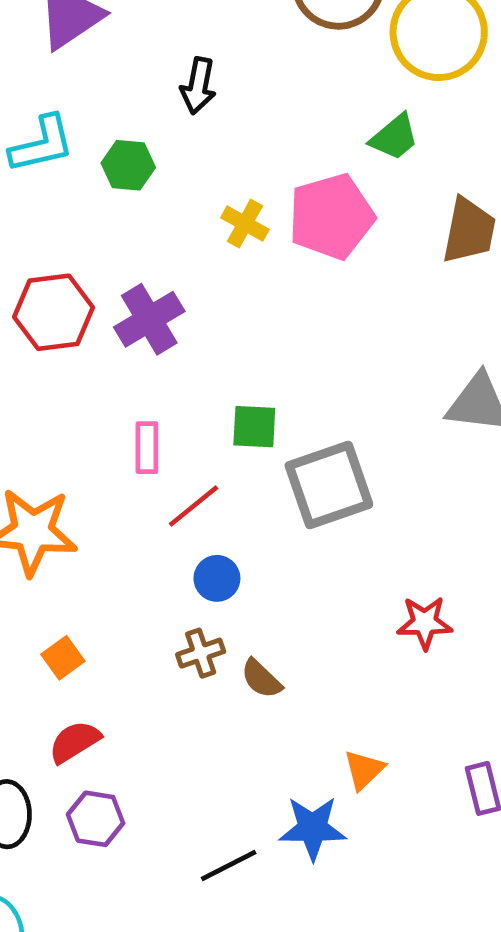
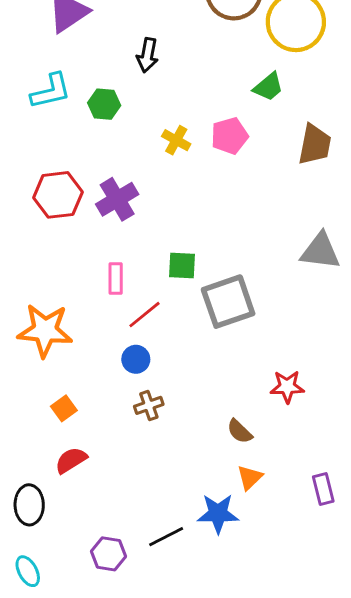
pink pentagon: (331, 217) -> (230, 136), size x0.7
blue circle: (217, 578) -> (136, 359), moved
brown semicircle: (261, 679) -> (240, 431), moved
purple hexagon: (96, 819) -> (108, 554), moved

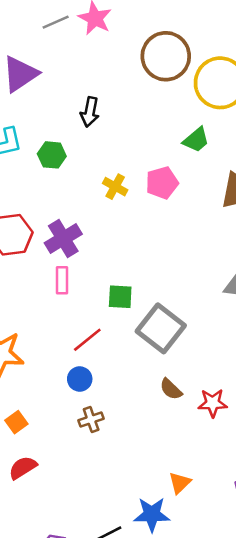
pink rectangle: (116, 279) -> (62, 280), moved
gray square: (228, 302) -> (161, 328), turned -33
brown semicircle: (240, 431) -> (171, 389), moved

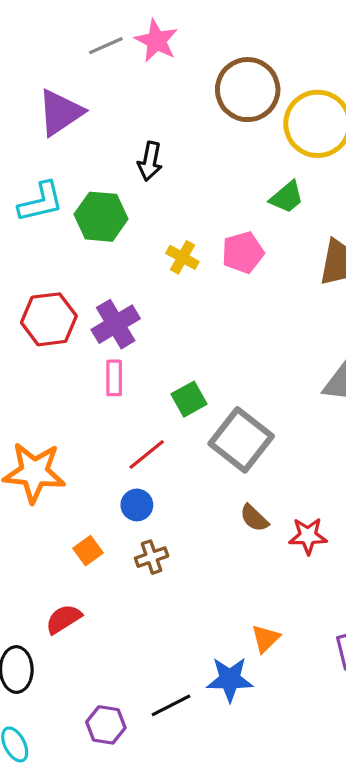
green hexagon: (52, 155) -> (101, 217), size x1.4
green square: (120, 297) -> (189, 399), turned -32
orange square: (16, 422) -> (88, 551), moved

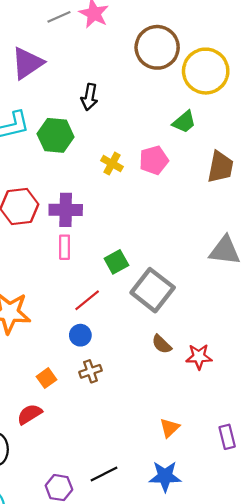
purple cross: (116, 324) -> (66, 210), turned 32
orange square: (88, 551) -> (46, 378), moved
blue star: (230, 679) -> (165, 476), moved

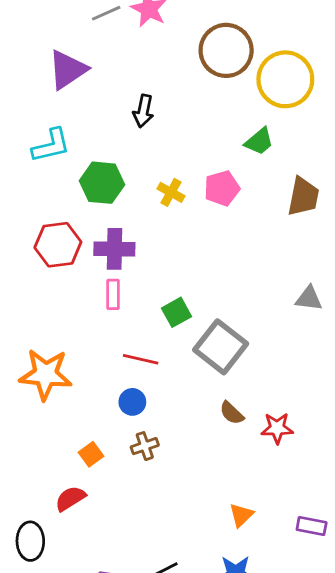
green hexagon: (56, 135) -> (102, 183), moved
gray triangle: (225, 251) -> (309, 299), size x0.7
red line: (87, 300) -> (141, 359), turned 52
purple rectangle: (227, 437) -> (312, 526), turned -65

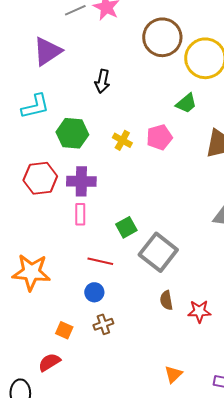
brown semicircle: (232, 413) -> (166, 300), turned 36
orange square: (91, 454) -> (64, 330), turned -30

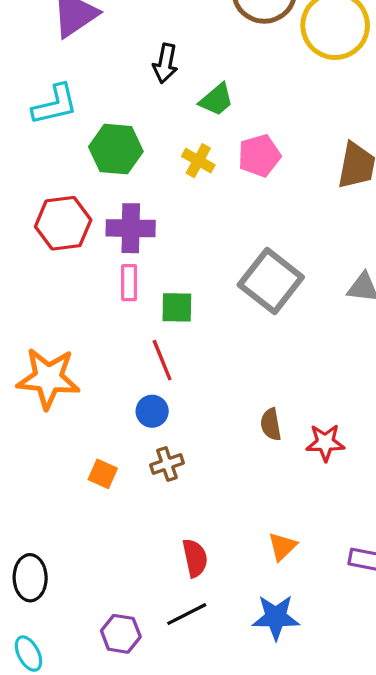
green trapezoid: (186, 103) -> (216, 100), moved
green square: (126, 227) -> (177, 307), moved, turned 30
gray square: (158, 252) -> (271, 281), moved
red line: (100, 261) -> (162, 360), turned 55
red semicircle: (49, 362) -> (195, 558), moved, turned 110

